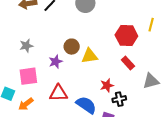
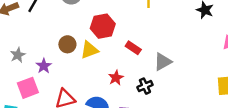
red hexagon: (126, 36) -> (103, 26), moved
purple star: (56, 62) -> (44, 66), moved
black cross: (119, 99) -> (145, 86), moved

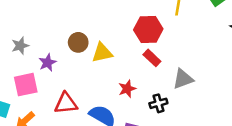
red hexagon: (103, 26) -> (148, 29), moved

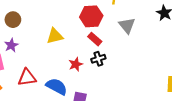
brown circle: (78, 42) -> (13, 20), moved
gray triangle: (183, 79) -> (127, 25), moved, turned -48
black cross: (158, 103) -> (98, 59), moved

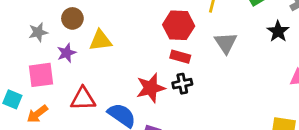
yellow triangle: (55, 36) -> (101, 40), moved
red rectangle: (95, 39) -> (180, 57), turned -32
red star: (76, 64) -> (151, 88), size x1.5

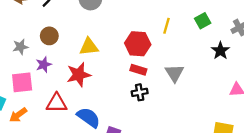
yellow triangle: (101, 40) -> (89, 47), moved
gray triangle: (226, 43) -> (174, 73), moved
red star: (151, 88) -> (79, 75), moved

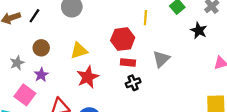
gray triangle: (174, 73) -> (161, 59), turned 30
red star: (79, 75) -> (88, 77), moved
pink square: (22, 82) -> (25, 95), turned -36

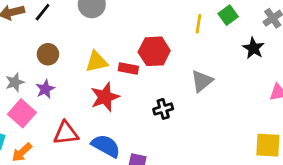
yellow line: (145, 18) -> (199, 24), moved
gray star: (17, 63) -> (15, 82), moved
red rectangle: (128, 63) -> (128, 69), moved

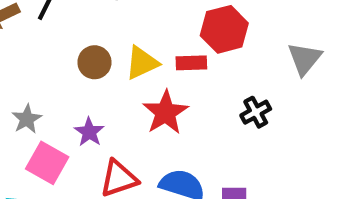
brown circle: (48, 54) -> (94, 62), moved
purple star: (45, 89) -> (89, 132), moved

